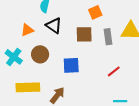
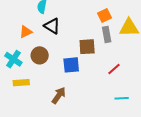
orange square: (95, 12) -> (105, 15), moved
brown square: (84, 34) -> (87, 47), moved
yellow rectangle: (28, 87) -> (21, 83), moved, size x0.7

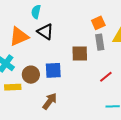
orange triangle: (26, 32) -> (19, 36), size x1.5
brown circle: (40, 55) -> (31, 75), moved
blue square: (71, 65) -> (53, 70), moved

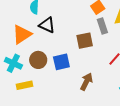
brown circle: (31, 75) -> (38, 60), moved
brown arrow: (50, 101) -> (86, 82), moved

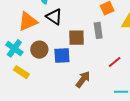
gray rectangle: (102, 26) -> (98, 30), moved
brown square: (85, 41) -> (77, 38), moved
yellow rectangle: (24, 85) -> (21, 72), turned 35

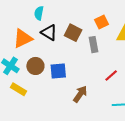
brown square: (77, 38) -> (73, 33), moved, turned 30

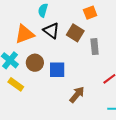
orange square: (102, 22) -> (90, 13), moved

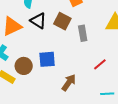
brown circle: (35, 63) -> (24, 66), moved

